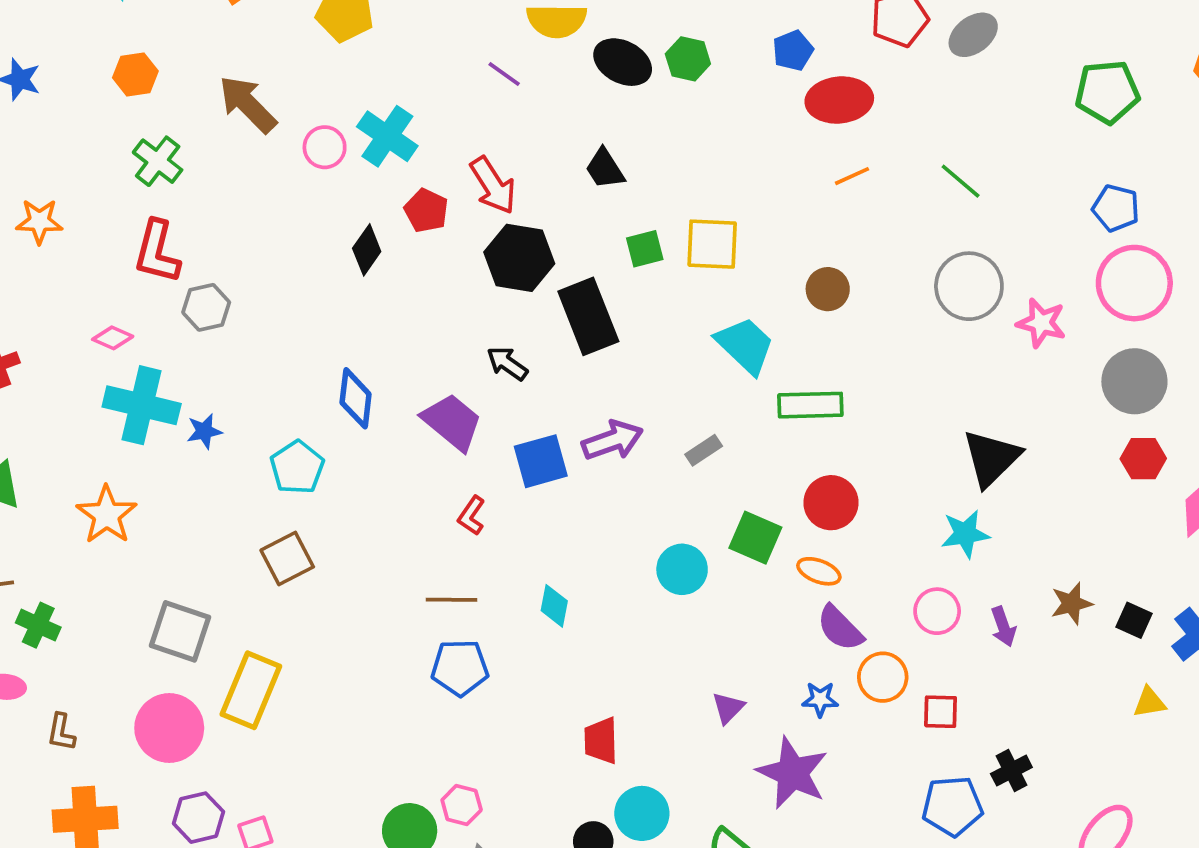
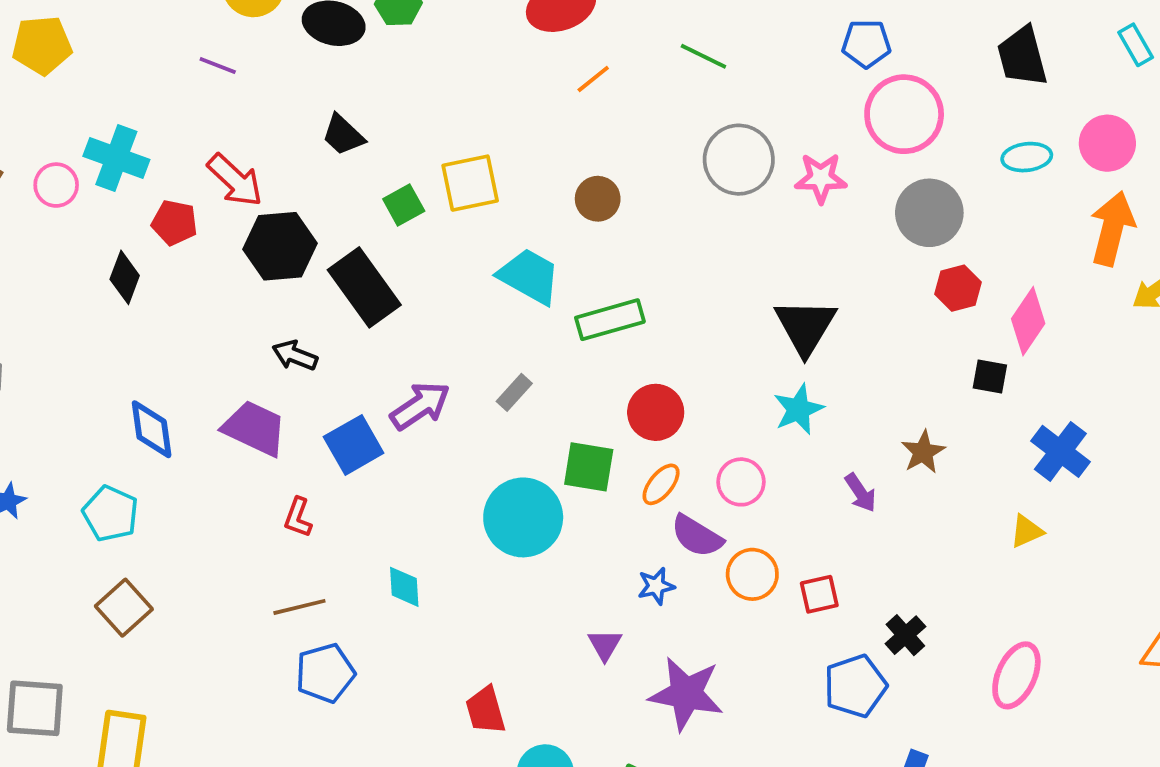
cyan circle: (682, 569) -> (523, 517), size x1.5
orange ellipse: (819, 571) -> (661, 484), turned -57
pink circle: (937, 611) -> (741, 482), moved
black square: (1134, 620) -> (990, 377), moved
blue star: (820, 699) -> (656, 586), moved

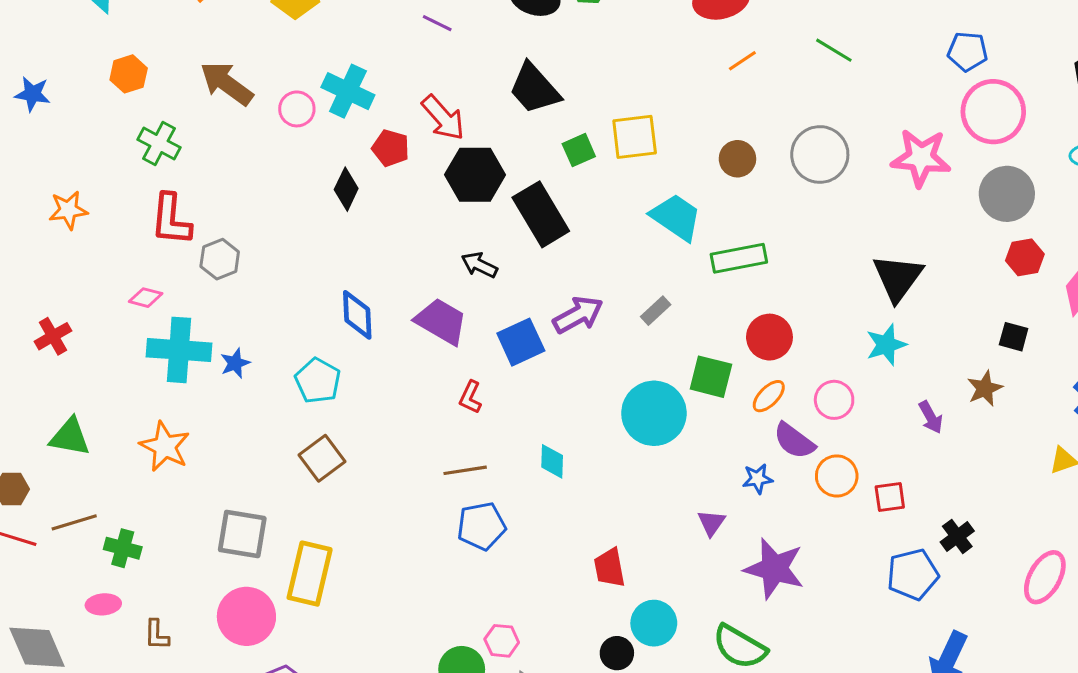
black trapezoid: (343, 135) -> (534, 89), size x1.5
gray circle: (739, 160) -> (820, 154), moved
pink star: (821, 178) -> (921, 158), size x1.4
black square: (990, 377) -> (1014, 337), moved

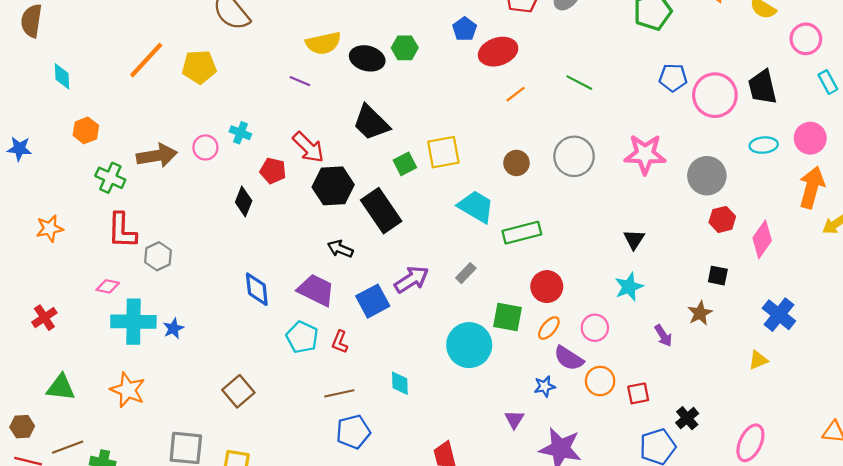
brown arrow: (227, 83) -> (157, 156), moved, turned 138
cyan cross: (348, 91) -> (240, 133), size x0.6
pink circle: (993, 112) -> (715, 95), moved
black triangle: (898, 278) -> (634, 239), size x0.6
cyan pentagon: (318, 381) -> (302, 337), moved

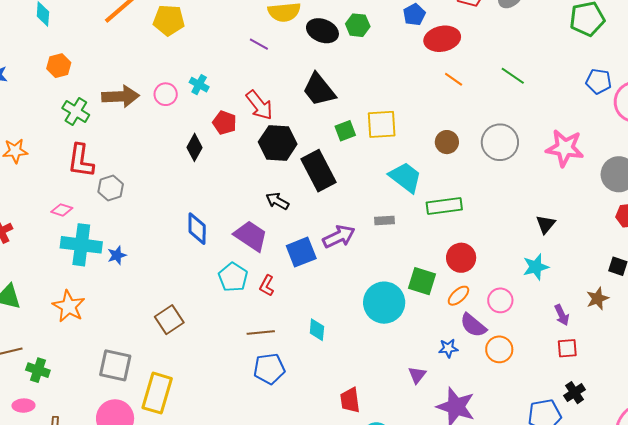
orange line: (516, 94) -> (454, 79), turned 66
gray rectangle: (466, 273) -> (385, 220), moved, turned 36
red square: (638, 393) -> (567, 348), moved

